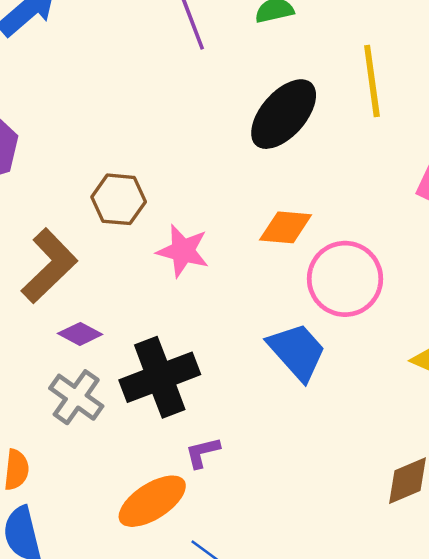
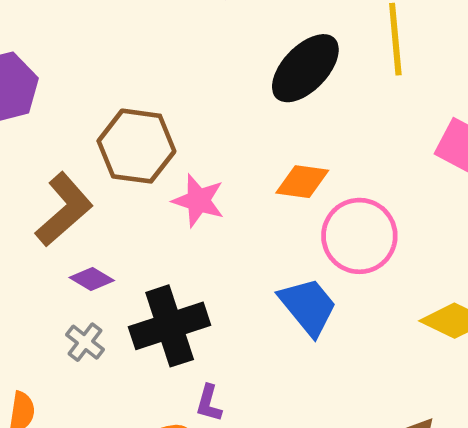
brown hexagon: (119, 199) -> (136, 146), size x1.4
gray cross: (76, 397) -> (85, 342), size x0.7
purple L-shape: (202, 452) -> (209, 403), turned -63

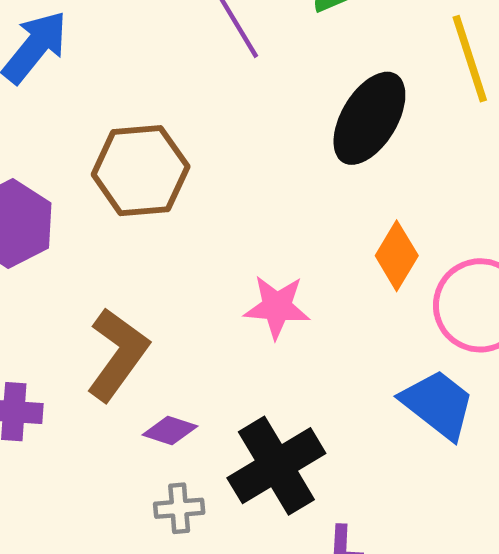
brown hexagon: (136, 146) -> (141, 171), moved
orange diamond: (302, 182) -> (397, 256), turned -54
gray cross: (85, 342) -> (179, 508), turned -30

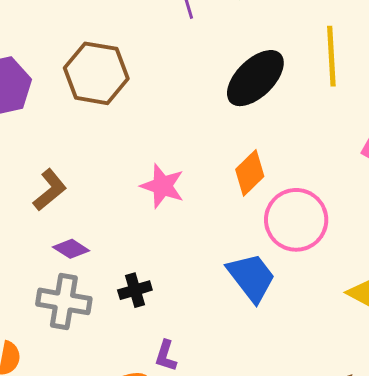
brown L-shape: (118, 354) -> (50, 190), size x0.7
black cross: (276, 466) -> (135, 290), size x0.5
gray cross: (179, 508) -> (64, 301), size x1.6

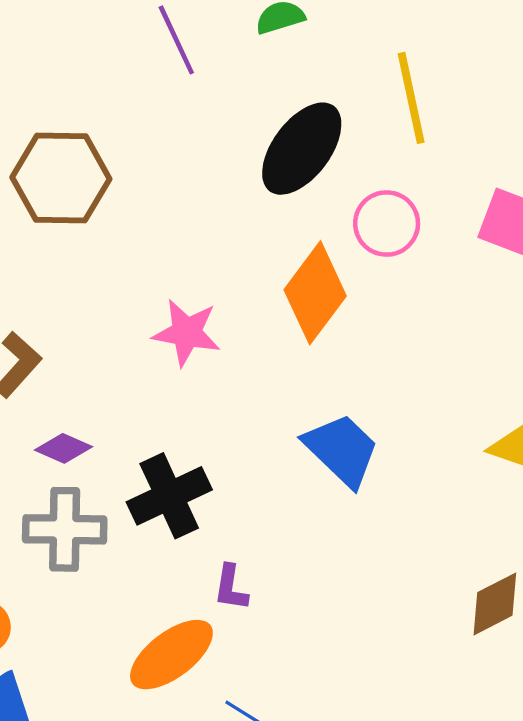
orange diamond: (250, 173) -> (315, 293), size x1.4
pink circle: (296, 220) -> (387, 224), moved, size x0.7
black cross: (135, 290) -> (169, 496), size x1.6

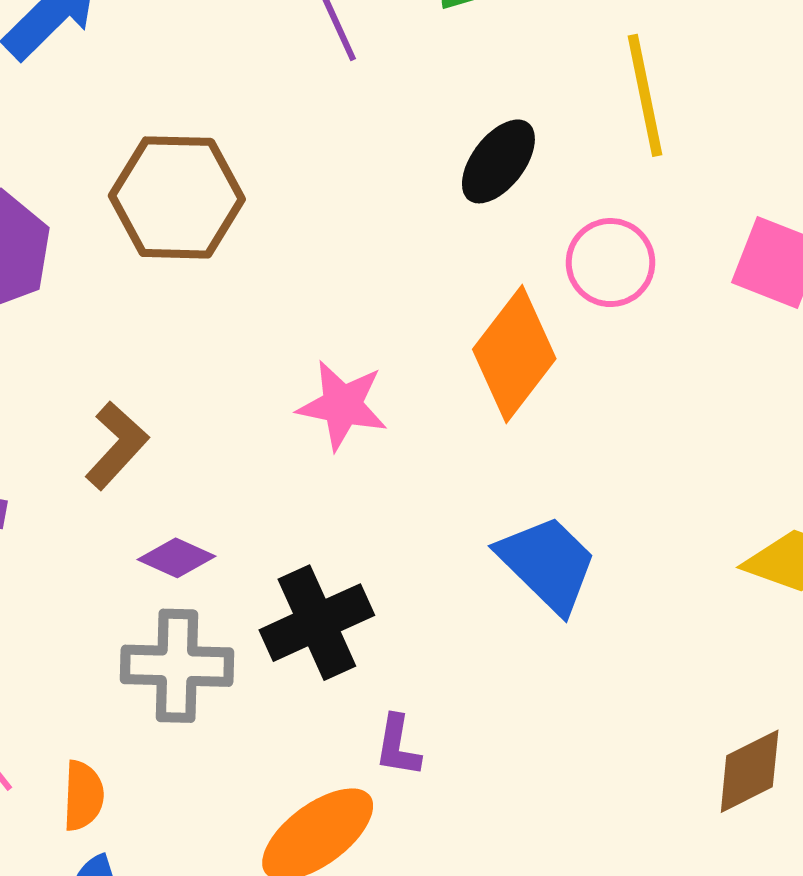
black ellipse: (302, 149) -> (498, 161), size x0.7

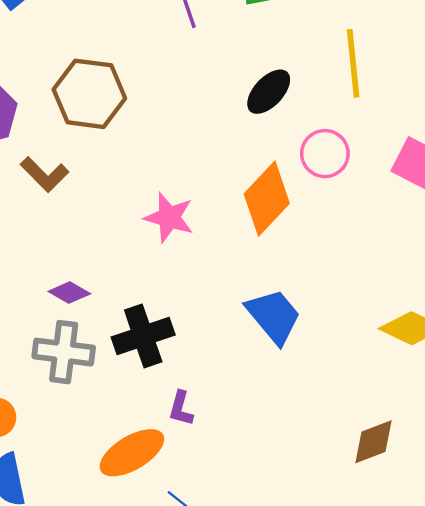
brown L-shape: (117, 445) -> (45, 174), moved, turned 87

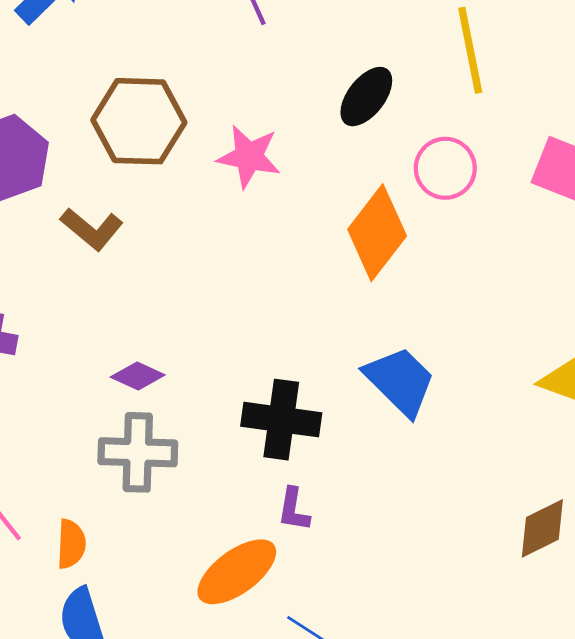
pink star: (169, 217) -> (249, 157), moved
black cross: (143, 336) -> (281, 420), moved, turned 32

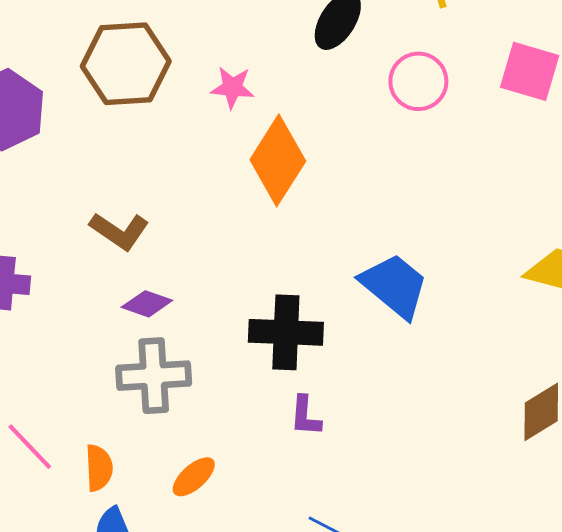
pink star: (249, 157) -> (232, 87), size x0.7
brown L-shape: (92, 229) -> (119, 231), moved
orange diamond: (377, 233) -> (278, 160), moved
orange ellipse: (237, 572) -> (194, 477), moved, size x0.6

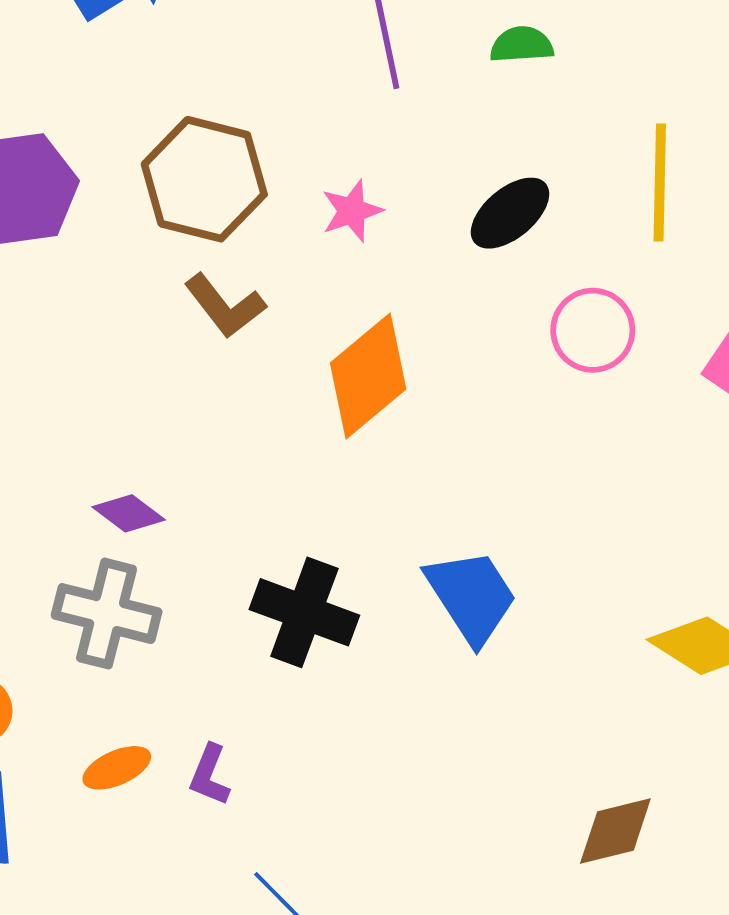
pink star: (232, 87) -> (352, 211), moved, turned 30
brown L-shape: (119, 231) -> (225, 306), moved
purple L-shape: (305, 416) -> (210, 775), moved

